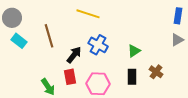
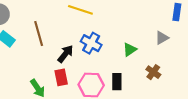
gray triangle: (177, 40) -> (162, 38), moved
black rectangle: (132, 77) -> (117, 82), moved

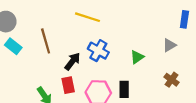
brown cross: (153, 72) -> (171, 80), moved

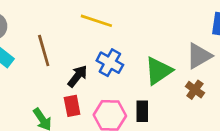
gray triangle: (169, 45) -> (199, 56), size x1.5
green triangle: (137, 57) -> (158, 71), size x1.6
brown cross: (171, 80) -> (195, 90), moved

